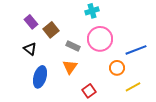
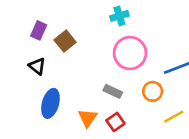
purple rectangle: (31, 22) -> (39, 30), turned 64
gray rectangle: (73, 46) -> (113, 91), moved
orange triangle: (70, 67) -> (88, 118), moved

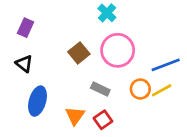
cyan cross: (119, 16) -> (107, 13), turned -30
brown square: (65, 41) -> (79, 53), moved
yellow line: (174, 117) -> (162, 90), moved

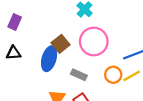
black triangle: (24, 64) -> (13, 53), turned -42
blue ellipse: (38, 101) -> (49, 59), moved

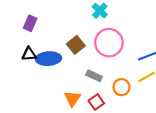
blue ellipse: (49, 59) -> (48, 59), moved, turned 70
orange circle: (113, 75) -> (121, 87), moved

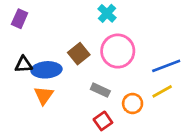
purple rectangle: (30, 23) -> (20, 19), moved
orange triangle: (72, 99) -> (44, 95), moved

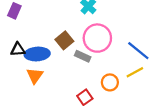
blue line: (166, 66) -> (138, 51), turned 60
gray rectangle: (100, 90) -> (83, 56), moved

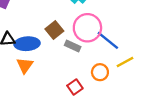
blue line: (138, 51) -> (108, 40), moved

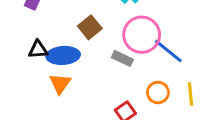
brown square: (54, 30) -> (90, 27), moved
yellow line: (125, 62) -> (190, 94), moved, turned -66

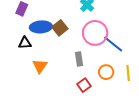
blue ellipse: (63, 55) -> (41, 27), moved
gray rectangle: (122, 58) -> (79, 59), moved, turned 56

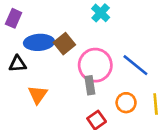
pink circle: (95, 33) -> (95, 65), moved

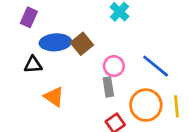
pink circle: (95, 65) -> (114, 66), size x0.6
orange triangle: (38, 95) -> (54, 97), turned -30
orange circle: (126, 103) -> (146, 105), size x1.5

